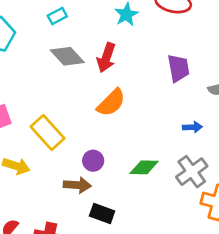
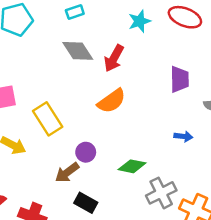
gray cross: (192, 172) -> (161, 193), moved
brown arrow: (77, 185) -> (67, 172), turned 130

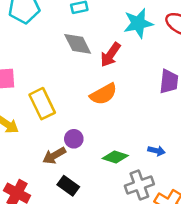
cyan star: (139, 21) -> (138, 23), size x1.4
blue arrow: (183, 136) -> (157, 151), moved

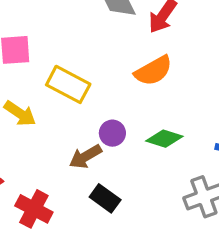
yellow rectangle: (42, 104) -> (68, 84), turned -36
green diamond: (115, 157) -> (164, 139), moved

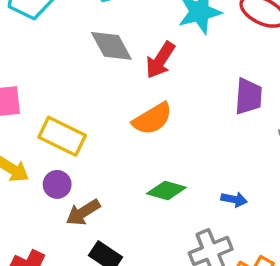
purple circle: (112, 133) -> (57, 184), moved

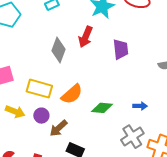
gray diamond: (111, 46) -> (58, 50), moved, turned 60
purple trapezoid: (248, 96) -> (121, 49), moved
orange semicircle: (152, 119) -> (72, 94), moved

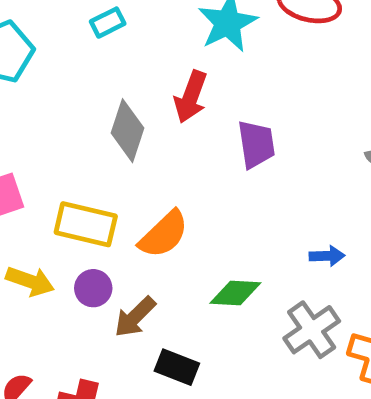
purple trapezoid: (121, 49) -> (256, 144), moved
green diamond: (102, 108) -> (235, 293), moved

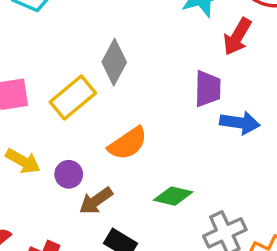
red arrow: (191, 97) -> (237, 37), moved
yellow rectangle: (86, 224) -> (73, 98), moved, turned -63
blue arrow: (327, 256) -> (240, 123), moved, size x1.5

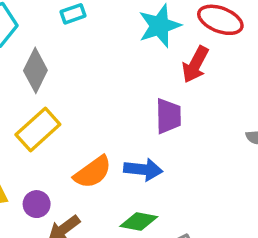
gray diamond: (114, 62) -> (35, 70), moved
blue arrow: (240, 123) -> (143, 170), moved

